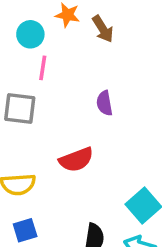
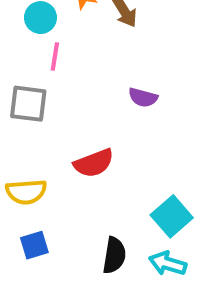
purple semicircle: (105, 103) -> (143, 98), moved, turned -65

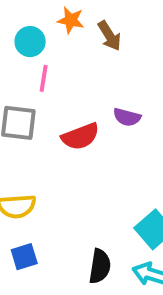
red semicircle: (94, 163) -> (80, 136), moved

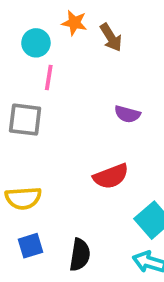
red semicircle: (80, 136) -> (111, 176), moved
black semicircle: (100, 266) -> (80, 255), moved

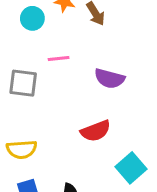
pink line: (49, 78) -> (59, 58), moved, turned 75
purple semicircle: (127, 114) -> (109, 78), size x1.4

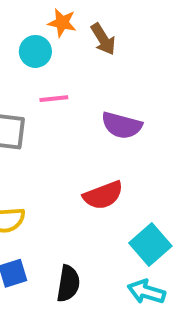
cyan circle: (32, 18) -> (35, 51), moved

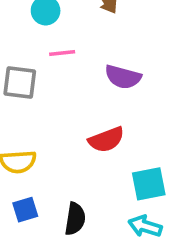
cyan square: (150, 244) -> (149, 184), turned 30

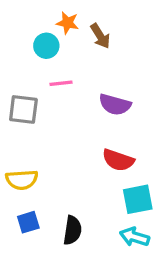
red semicircle: (106, 140) -> (118, 160), moved, turned 40

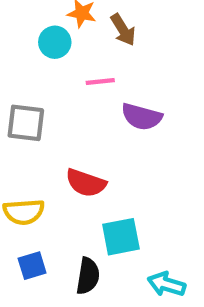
pink line: (61, 83) -> (100, 82), moved
red semicircle: (118, 160) -> (86, 183), moved
cyan square: (138, 199) -> (121, 237), moved

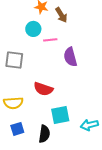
cyan circle: (55, 42) -> (33, 29), moved
purple semicircle: (142, 117) -> (70, 57), turned 60
cyan arrow: (166, 284) -> (89, 125), moved, turned -30

